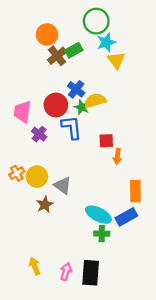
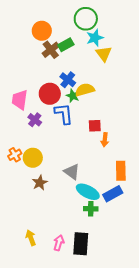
gray triangle: (63, 186) -> (72, 172), moved

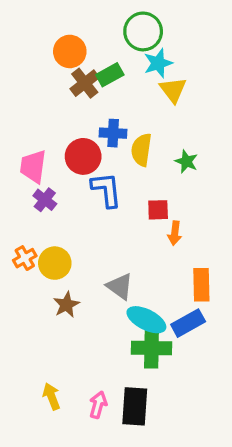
blue cross: (68, 80) -> (113, 133), turned -35
yellow semicircle: (85, 90) -> (141, 150), turned -66
green star: (73, 96) -> (186, 161), moved
purple cross: (35, 120) -> (45, 200), moved
green cross: (91, 209) -> (151, 348), size x1.6

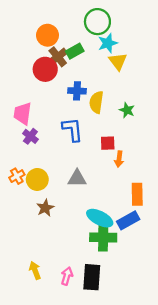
red circle: (83, 156) -> (45, 69), moved
gray triangle: (120, 286) -> (77, 178), moved, turned -36

